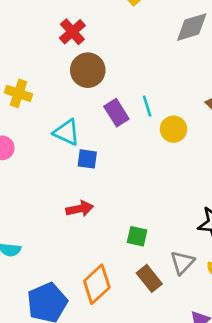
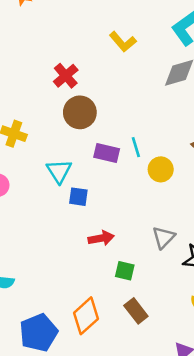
purple rectangle: (116, 113) -> (107, 153), turned -45
cyan triangle: (67, 132) -> (59, 171), turned 32
red arrow: (80, 209) -> (101, 238), moved
gray triangle: (182, 263) -> (164, 237), moved

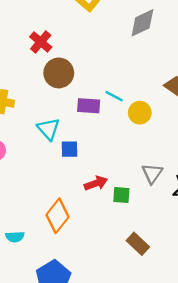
cyan line: (136, 147) -> (114, 96), turned -36
green square: (125, 271) -> (121, 195), moved
orange diamond: (86, 316) -> (57, 216), moved

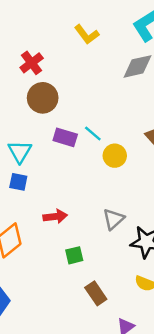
blue square: (70, 149) -> (18, 182), moved
green square: (121, 195) -> (74, 255), moved, turned -30
brown rectangle: (138, 244) -> (96, 293), moved

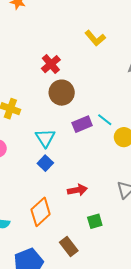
purple rectangle: (65, 137) -> (82, 124), turned -36
blue square: (18, 182) -> (45, 163), turned 35
brown rectangle: (96, 293) -> (69, 246), moved

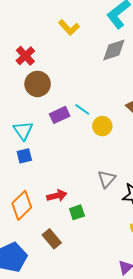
blue square: (45, 163) -> (24, 156), turned 35
red arrow: (77, 190) -> (57, 196), moved

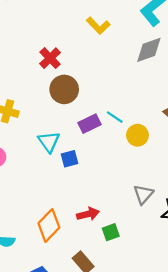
blue square: (24, 156) -> (69, 159), moved

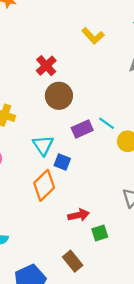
blue square: (69, 159) -> (62, 162), turned 35
orange diamond: (49, 225) -> (44, 185), moved

